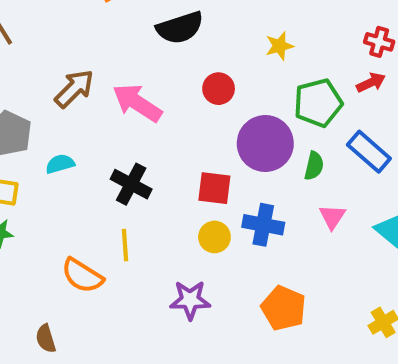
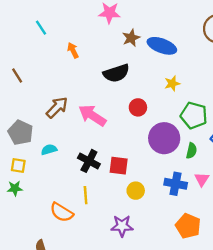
green pentagon: (318, 103) -> (194, 115), turned 30
red square: (214, 188) -> (119, 166), moved
blue cross: (263, 225) -> (176, 184), moved
orange pentagon: (284, 308) -> (188, 226), moved

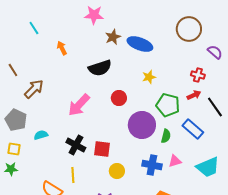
brown arrow: (57, 107) -> (34, 89), moved
pink arrow: (92, 115) -> (79, 105), turned -80
pink triangle: (202, 179) -> (175, 161), turned 40

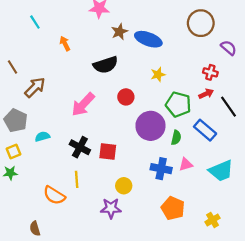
yellow square: (14, 149) -> (14, 152), turned -32
yellow circle: (117, 171) -> (124, 186), moved

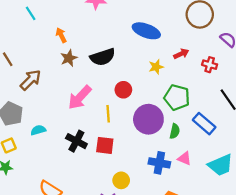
brown star: (119, 32) -> (69, 58), moved
red arrow: (206, 94) -> (181, 54), moved
pink triangle: (186, 164) -> (184, 159), turned 40
yellow line: (77, 179) -> (108, 114), moved

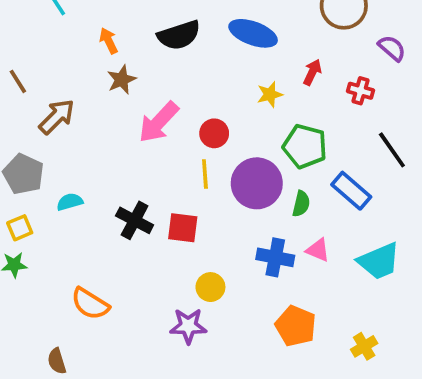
red arrow: (181, 54) -> (312, 72), turned -40
black semicircle: (103, 57) -> (179, 35), moved
pink arrow: (80, 97) -> (159, 122), moved
yellow line: (108, 114) -> (205, 174), moved

